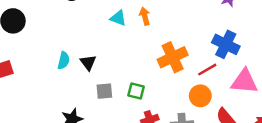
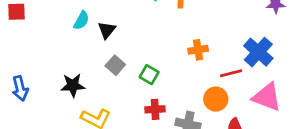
orange cross: (173, 57) -> (198, 50), size x0.6
gray square: (104, 91) -> (115, 65), turned 30

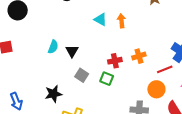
red cross: (155, 109) -> (115, 61), moved

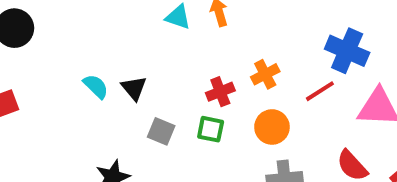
cyan semicircle: (53, 47) -> (96, 86), turned -56
orange circle: (156, 89) -> (272, 127), moved

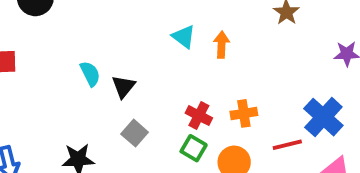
red cross: (220, 92) -> (199, 116), turned 30
green square: (211, 129) -> (194, 148), moved

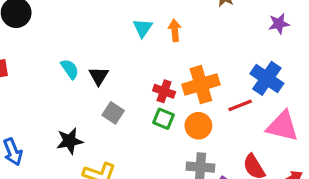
cyan triangle: (184, 37) -> (143, 28), turned 35
orange cross: (244, 113) -> (201, 85), size x1.6

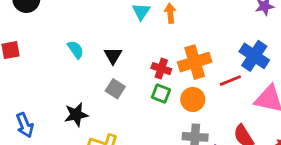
black triangle: (99, 76) -> (113, 56), moved

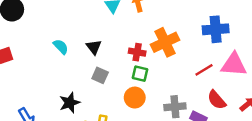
blue cross: (254, 56) -> (216, 29), turned -30
red line: (230, 81) -> (204, 70), moved
orange circle: (193, 99) -> (135, 98), moved

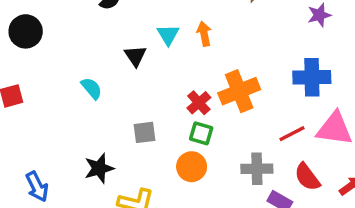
black triangle: (94, 47) -> (135, 56), moved
red cross: (137, 52) -> (199, 103), turned 35
gray square: (100, 75) -> (144, 132), turned -35
gray cross: (175, 107) -> (257, 169), moved

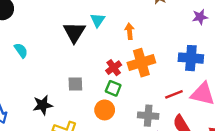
orange arrow: (204, 34) -> (130, 31), moved
black triangle: (135, 56) -> (74, 32), size x1.5
cyan semicircle: (92, 88) -> (21, 50), moved

